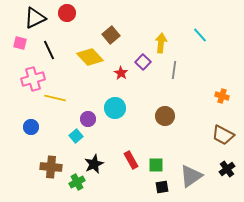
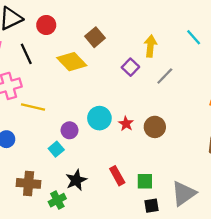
red circle: (67, 13) -> (46, 25), moved
gray line: (174, 70) -> (165, 76), turned 36
red star: (121, 73) -> (126, 124), moved

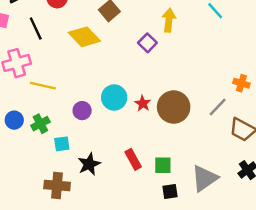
gray line: (165, 76) -> (218, 107), moved
brown circle: (155, 127) -> (174, 107), size x1.4
cyan square: (56, 149) -> (62, 144), moved, turned 32
brown cross: (29, 183) -> (57, 186), moved
green cross: (57, 200) -> (40, 124), moved

